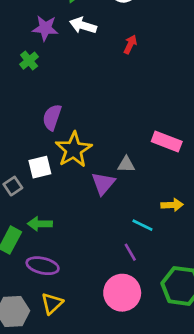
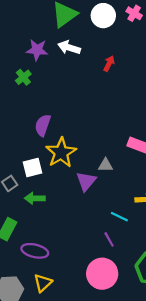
green arrow: (40, 224) -> (35, 198), moved

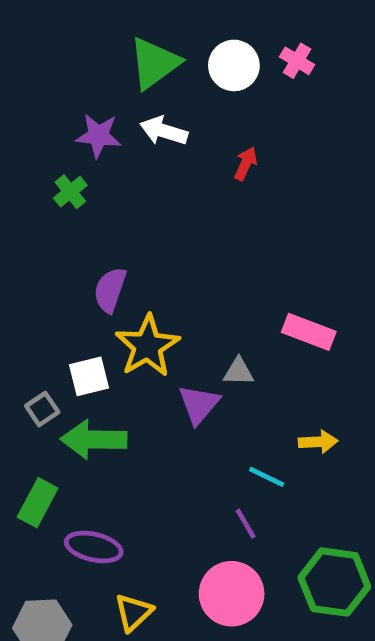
green arrow: (35, 198) -> (94, 439), size x1.5
yellow triangle: (43, 283) -> (133, 612), moved

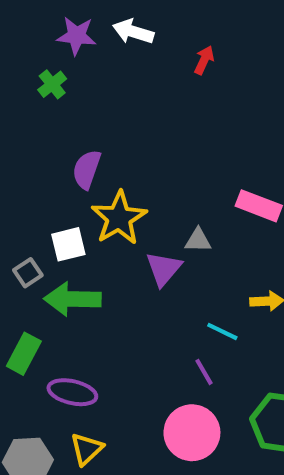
yellow triangle: (133, 612) -> (87, 449), moved

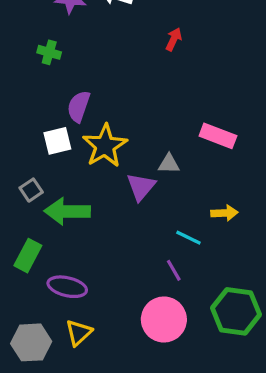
red arrow: (204, 60) -> (174, 39), moved
green cross: (52, 84) -> (49, 52), moved, turned -35
white square: (68, 244) -> (57, 141), moved

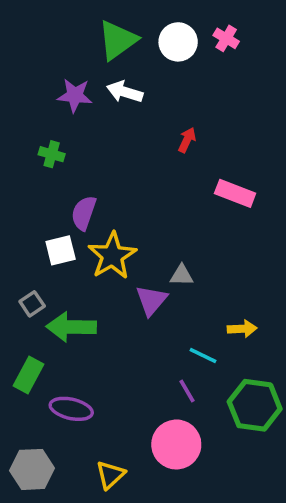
pink rectangle: (218, 136) -> (235, 193), moved
green hexagon: (236, 311) -> (255, 405), moved
yellow triangle: (79, 333) -> (110, 475), moved

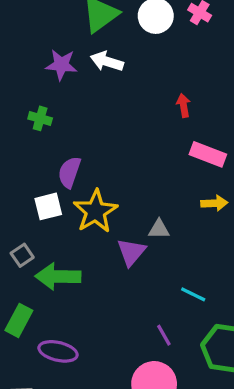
red arrow: (187, 140) -> (183, 105), moved, turned -35
yellow arrow: (242, 329) -> (214, 203), moved
cyan line: (203, 355) -> (193, 294), moved

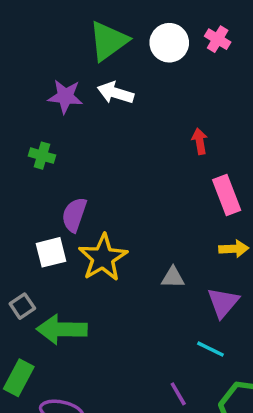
pink rectangle: (208, 154) -> (227, 195), turned 48
purple triangle: (131, 252) -> (223, 302), moved

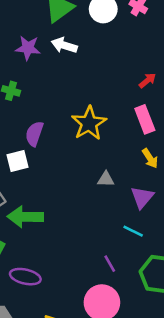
red arrow: (200, 141) -> (147, 80), moved, turned 60
yellow arrow: (234, 249) -> (150, 158), turned 60
yellow star: (103, 258) -> (89, 123), moved

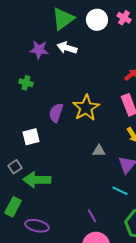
purple semicircle: (34, 134) -> (56, 113), moved
purple line: (110, 264) -> (92, 216), moved

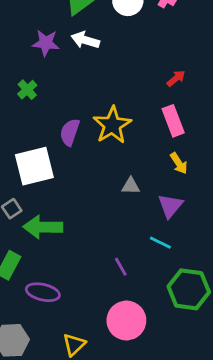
green cross: (26, 83) -> (27, 90), turned 32
white square: (31, 137) -> (34, 166), size x1.6
purple line: (92, 216) -> (121, 267), moved

